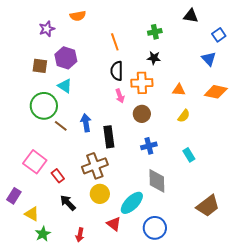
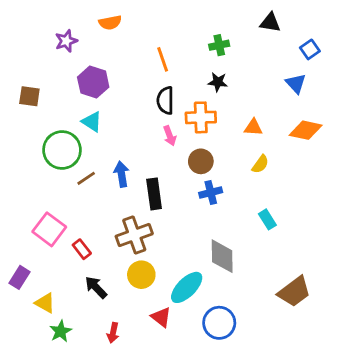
brown square: (40, 66) -> (29, 96), moved
brown line: (61, 126) -> (86, 178), turned -72
blue cross: (149, 146) -> (211, 193), moved

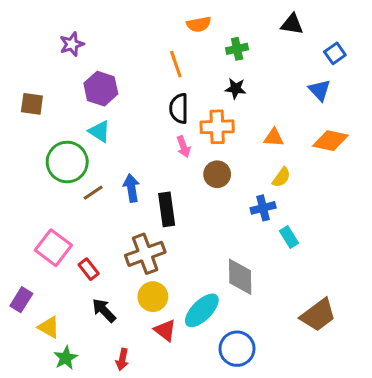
orange semicircle: (110, 23) -> (199, 24), moved
blue cross: (211, 193) -> (263, 208), moved
red triangle: (161, 317) -> (165, 330), moved

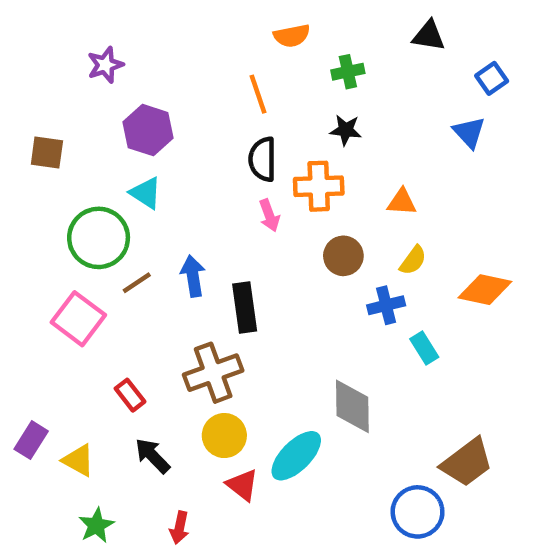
orange diamond: (330, 141) -> (485, 290), moved
brown circle: (217, 174) -> (343, 256), moved
pink square: (53, 248) -> (78, 319), moved
yellow triangle: (49, 327) -> (78, 460), moved
blue circle: (237, 349) -> (418, 512), moved

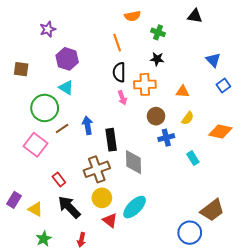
green cross: (348, 72) -> (158, 32), turned 32
blue square: (492, 78) -> (223, 85), moved
blue cross: (386, 305) -> (166, 138), moved
gray diamond: (352, 406) -> (134, 162), moved
black arrow: (152, 456) -> (69, 207), size x1.4

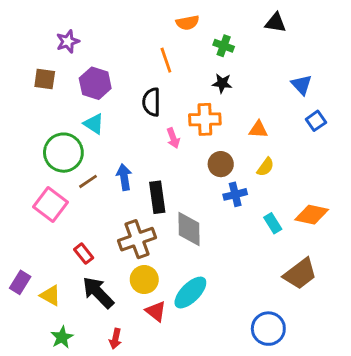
brown square: (21, 69) -> (45, 79), moved
black semicircle: (119, 72) -> (151, 102), moved
orange diamond: (220, 131) -> (312, 215), moved
brown trapezoid: (212, 210) -> (300, 274), moved

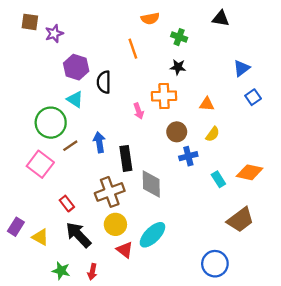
brown square: (45, 79) -> (30, 22), moved
blue triangle: (302, 85) -> (242, 68), turned 36
black semicircle: (151, 102) -> (104, 82), moved
green star: (62, 337) -> (61, 271), moved, turned -30

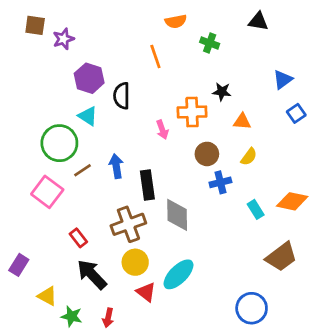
black star: (178, 67) -> (222, 92), moved
yellow triangle: (40, 237) -> (47, 296), moved

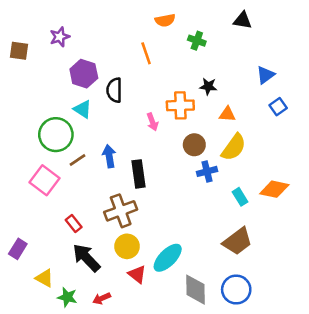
brown square: (35, 25) -> (19, 51), moved
yellow semicircle: (249, 157) -> (234, 147), size x1.6
gray diamond: (177, 215) -> (196, 290), moved
brown trapezoid: (281, 257) -> (237, 241), moved
red arrow: (108, 318) -> (102, 298), turned 54

